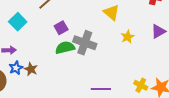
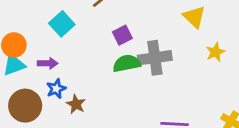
gray cross: (85, 43) -> (155, 58), turned -30
brown star: (31, 69) -> (76, 104), moved

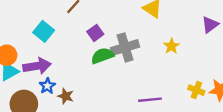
yellow star: (215, 52) -> (171, 46), moved
purple arrow: (48, 63) -> (37, 66), size x1.6

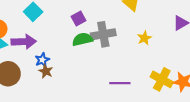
blue star: (47, 86) -> (42, 60), moved
yellow cross: (196, 90) -> (162, 79), size x1.5

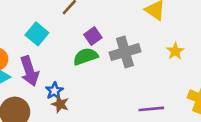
green semicircle: (82, 39) -> (86, 56), moved
purple arrow: (24, 42) -> (29, 71), turned 80

